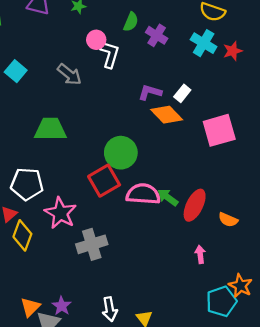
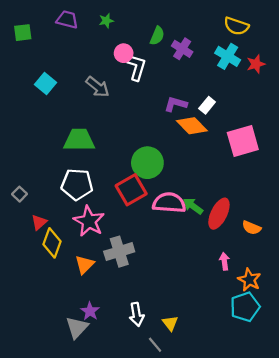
white pentagon: (27, 184) -> (77, 184), moved
orange star: (240, 286) -> (249, 280), moved
orange triangle: (30, 307) -> (85, 265), moved

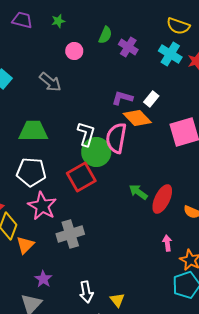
white L-shape: (137, 67) -> (86, 134), moved
pink semicircle: (169, 203) -> (116, 138), moved, turned -84
orange triangle: (85, 265) -> (25, 245), moved
purple star: (90, 311) -> (43, 279), moved

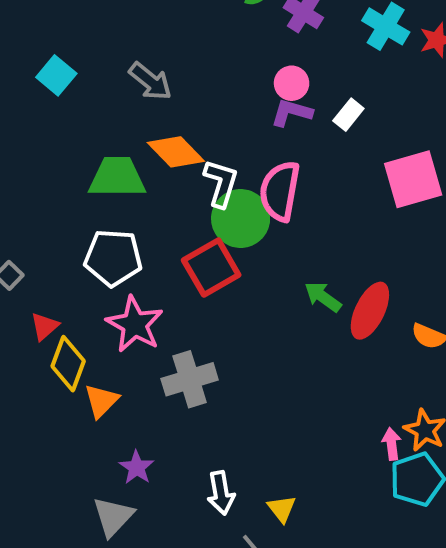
pink circle: (74, 51) -> (292, 83), moved
orange diamond: (137, 118) -> (176, 152), moved
pink arrow: (167, 243) -> (392, 444), moved

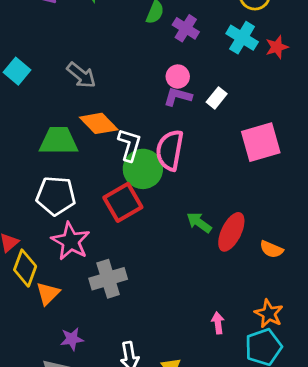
pink arrow: (392, 444) -> (218, 323), moved
purple star: (137, 467) -> (72, 339), turned 30

